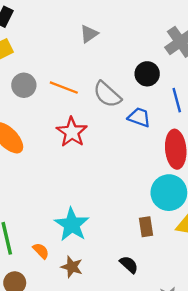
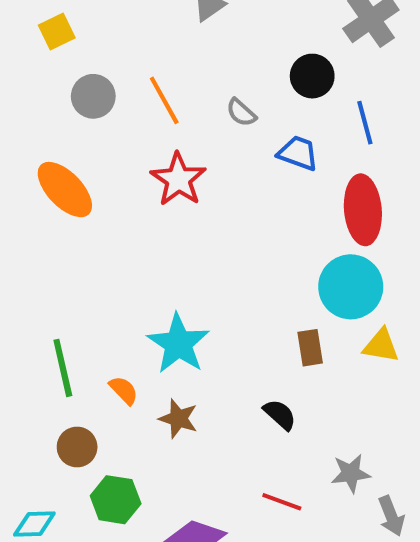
orange line: (64, 88) -> (164, 100), turned 40
gray semicircle: (107, 94) -> (241, 113), size x0.6

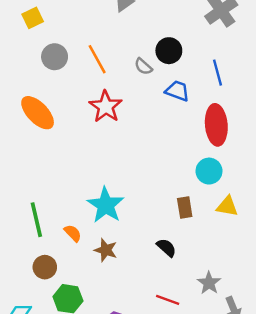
black circle: (312, 76) -> (169, 51), moved
cyan circle: (351, 287) -> (209, 171), size x0.7
gray star: (351, 473) -> (209, 283), turned -30

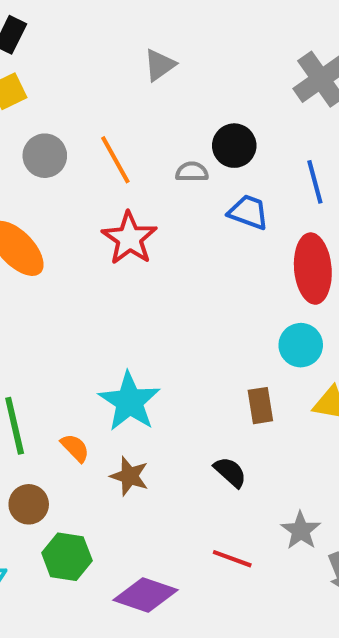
gray semicircle: (143, 66) -> (192, 172), turned 138

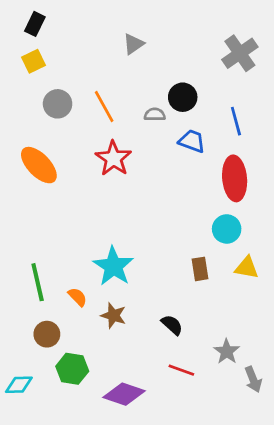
black semicircle: (230, 472) -> (172, 325), moved

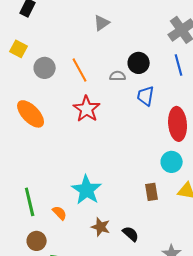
yellow square: (34, 61) -> (19, 49), moved, turned -36
blue line: (236, 121) -> (179, 65), moved
blue trapezoid: (192, 141) -> (146, 96), turned -100
brown star: (113, 316) -> (101, 227), moved

